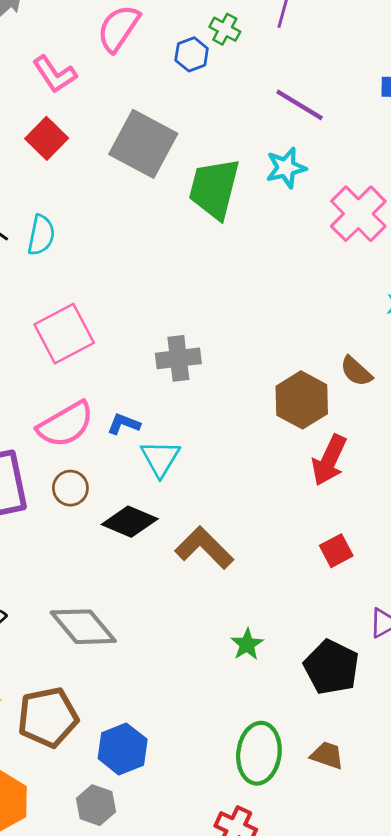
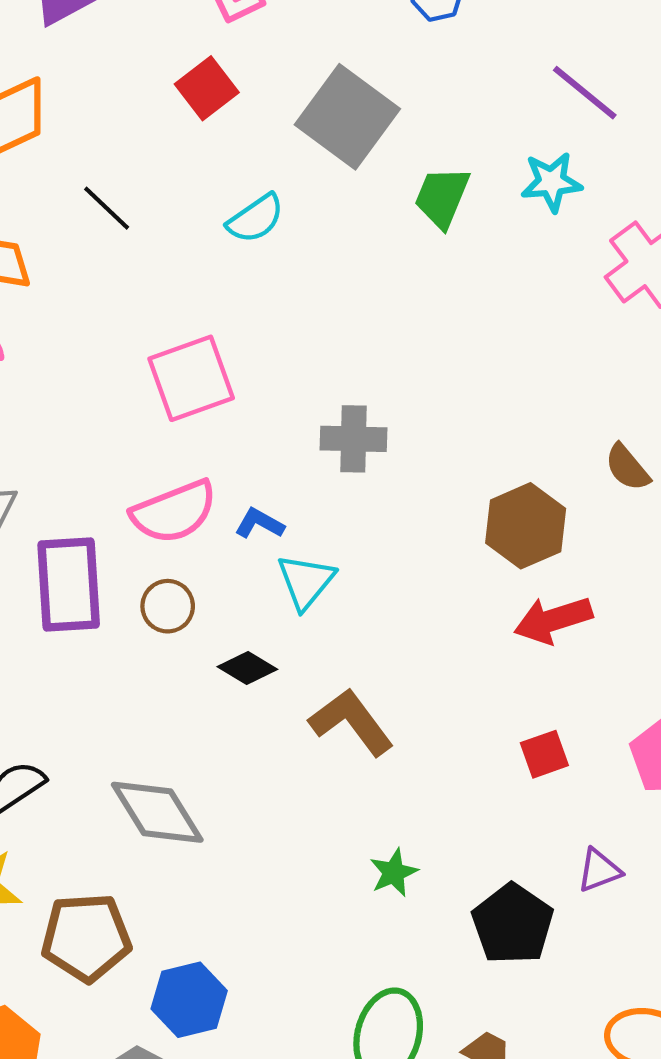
green trapezoid: (214, 188) -> (442, 197), size x0.7
cyan semicircle: (41, 235) -> (256, 219), moved, turned 36
brown semicircle: (356, 371) -> (627, 467), moved
red arrow: (329, 460) -> (553, 620), turned 39
black diamond: (130, 522) -> (247, 668), size x0.7

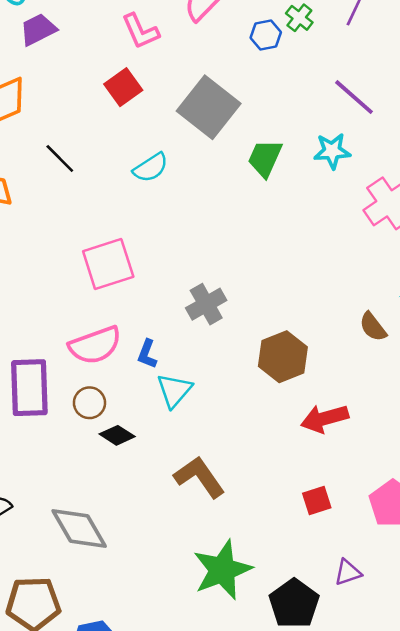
gray cross: (354, 439) -> (206, 304), turned -33
blue L-shape: (259, 523) -> (147, 354), turned -100
brown hexagon: (526, 526) -> (283, 357), moved
black diamond: (247, 668) -> (117, 435), moved
green star: (394, 873) -> (222, 570), size x2.0

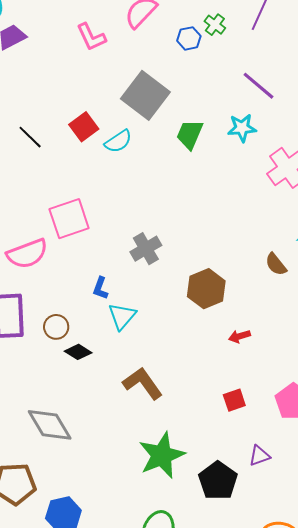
red square: (123, 87) -> (84, 127), moved
cyan semicircle: (151, 168) -> (118, 141), moved
pink semicircle: (95, 345) -> (27, 254), moved
red arrow: (325, 419) -> (239, 336), size x0.6

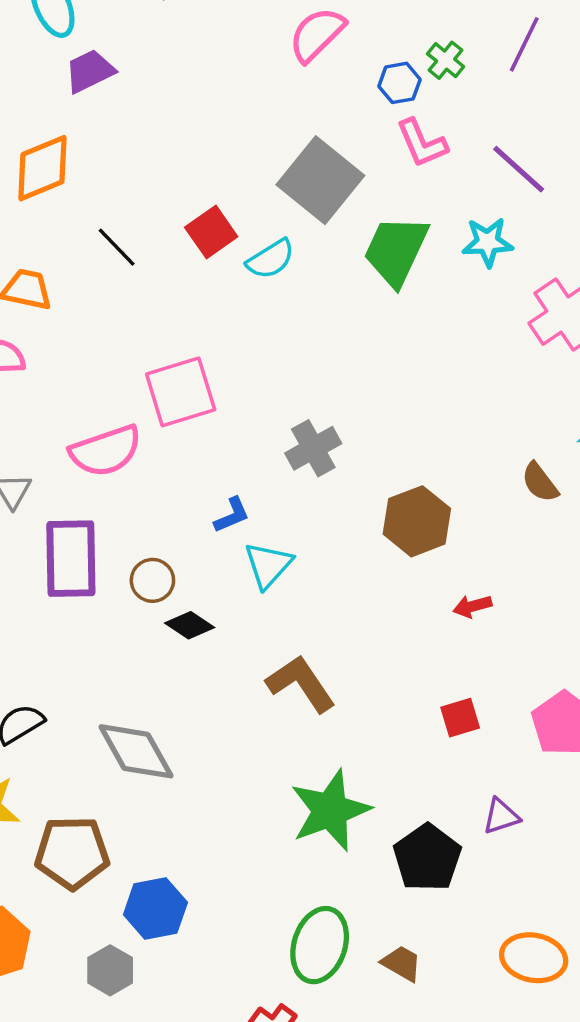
pink L-shape: (91, 37) -> (422, 143), moved
green trapezoid: (190, 134) -> (396, 251), size x1.4
blue L-shape: (100, 288) -> (232, 515), turned -135

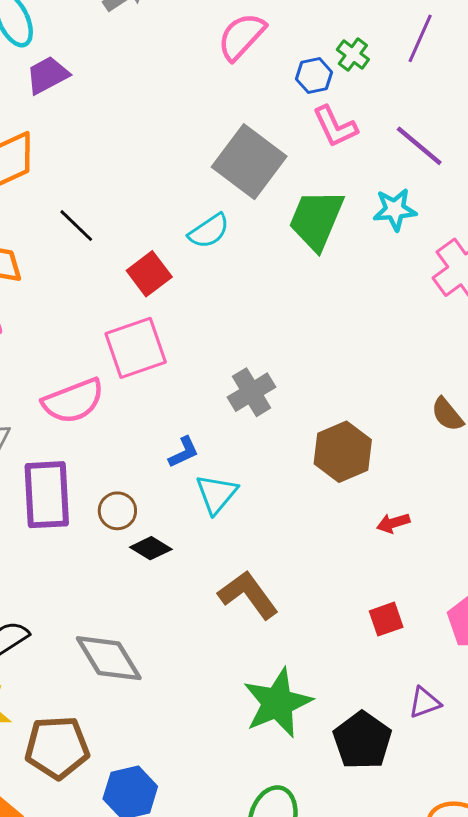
red square: (211, 232) -> (149, 274), moved

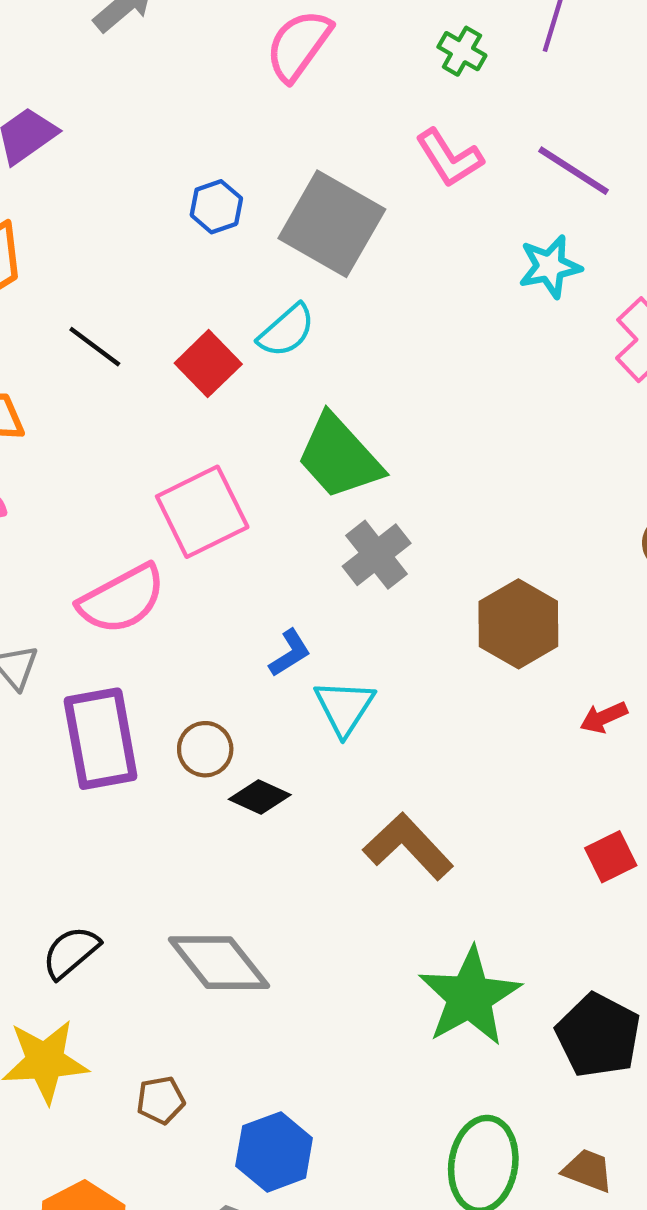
blue hexagon: (314, 76) -> (216, 207), moved
green trapezoid: (316, 220) -> (339, 457), moved, turned -58
red square: (149, 274) -> (208, 364), moved
brown pentagon: (57, 747) -> (161, 1100), size x0.5

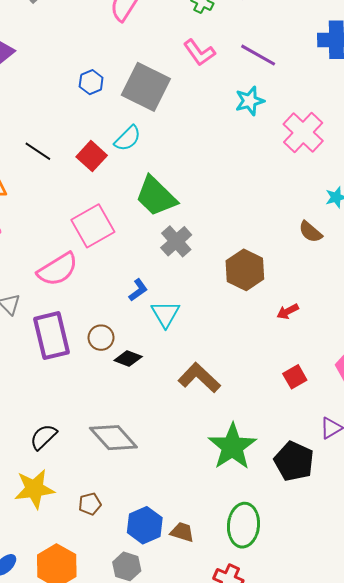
brown trapezoid: (588, 1170) -> (182, 532), moved

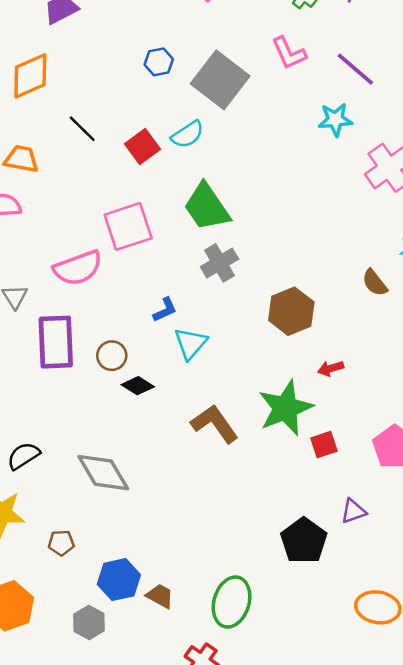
green star: (232, 447) -> (285, 408), moved

